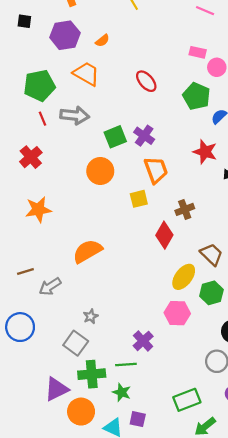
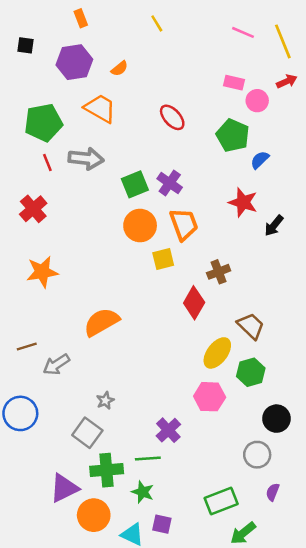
orange circle: (100, 171) -> (140, 226), moved

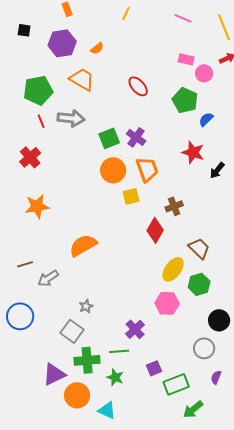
yellow line: (157, 23) -> (126, 13), turned 56
pink line: (243, 32) -> (183, 18), moved
purple square: (162, 524) -> (154, 368), moved, turned -35

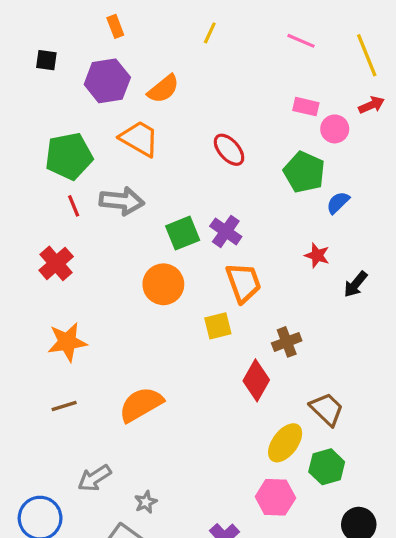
orange semicircle: (97, 48) -> (163, 89), size x1.5
red star: (193, 152) -> (317, 255), size x0.7
orange circle: (113, 170) -> (163, 284), moved
brown line: (25, 264) -> (64, 406), moved
gray arrow: (48, 278) -> (94, 478), moved

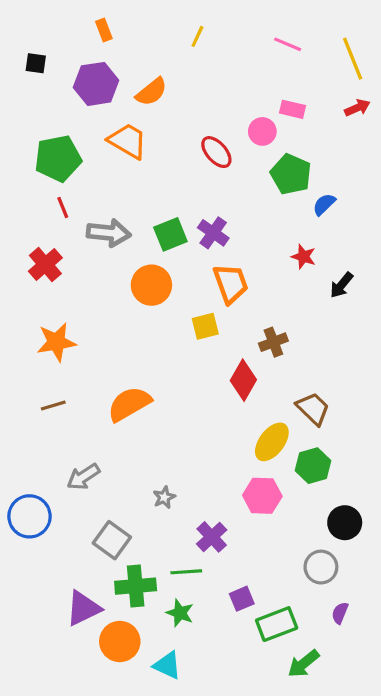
pink circle: (335, 129) -> (262, 131), moved
gray arrow: (122, 201) -> (109, 233), moved
gray star: (146, 502) -> (164, 497), moved

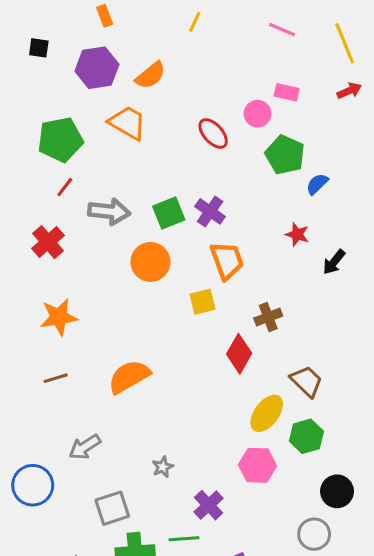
red line: (63, 207) -> (65, 187), turned 60
gray square: (112, 540) -> (112, 508), turned 36

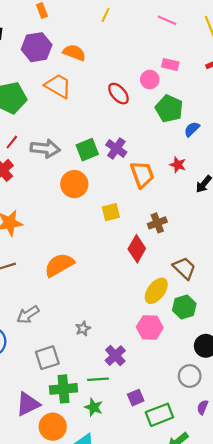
orange semicircle: (150, 75) -> (74, 53), turned -120
red line: (65, 187) -> (12, 142), moved
orange trapezoid: (227, 260) -> (142, 174), moved

